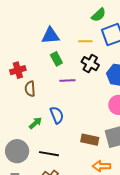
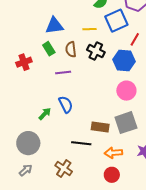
green rectangle: (56, 59) -> (49, 49), moved
purple line: (67, 80) -> (63, 73), moved
brown semicircle: (30, 89) -> (71, 49), moved
black line: (49, 154) -> (81, 143), moved

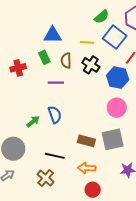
blue square: (116, 21) -> (115, 37), turned -35
black line: (81, 143) -> (55, 156), moved
orange arrow: (113, 153) -> (87, 168), moved

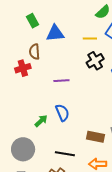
green rectangle: (44, 57) -> (33, 21), moved
brown semicircle: (66, 60) -> (34, 52), moved
black cross: (91, 65) -> (95, 61), turned 30

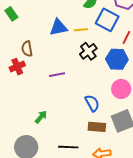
green rectangle: (33, 21) -> (11, 14), moved
blue triangle: (55, 33) -> (58, 27), moved
blue semicircle: (62, 113) -> (92, 103), moved

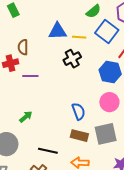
black cross: (88, 51) -> (72, 59), moved
purple line: (57, 75) -> (30, 76), moved

